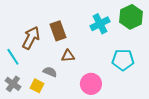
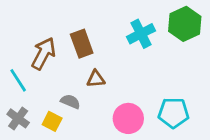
cyan pentagon: (123, 60) -> (173, 113), moved

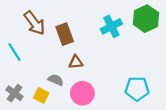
brown arrow: (44, 54) -> (35, 23), moved, turned 115
cyan line: (18, 80) -> (14, 52), moved
pink circle: (128, 118) -> (82, 93), moved

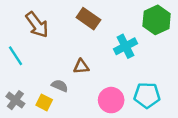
cyan cross: (111, 26) -> (125, 46), moved
brown rectangle: (65, 34) -> (88, 19), moved, turned -35
pink circle: (82, 93) -> (111, 100), moved

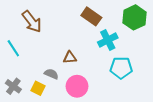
brown rectangle: (88, 19) -> (91, 16), moved
cyan pentagon: (147, 95) -> (121, 68), moved
pink circle: (111, 100) -> (77, 86), moved

